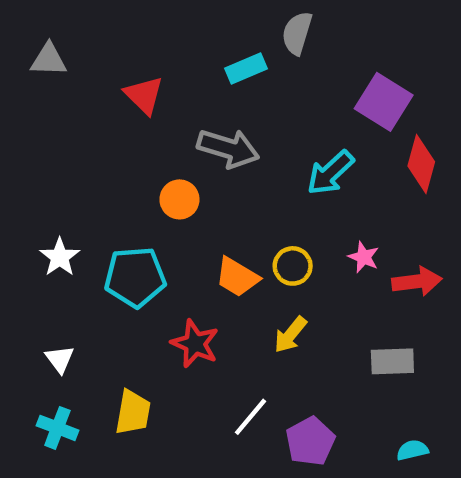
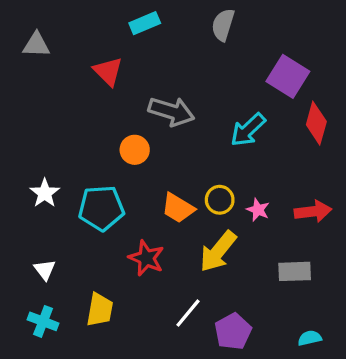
cyan rectangle: (246, 69) -> (145, 23), moved
pink star: (364, 257) -> (258, 210), moved
yellow arrow: (290, 335) -> (218, 251), size x1.5

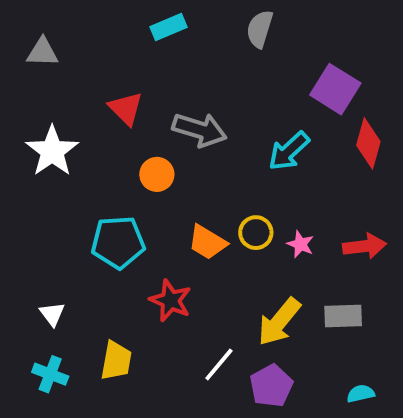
red triangle: (108, 71) -> (126, 108), moved
white star: (45, 193) -> (52, 151), moved, size x1.5
yellow arrow: (218, 251) -> (279, 322), moved

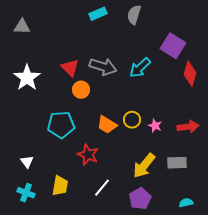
cyan rectangle: (169, 27) -> (98, 14), moved
red triangle: (126, 108) -> (70, 68), moved
cyan arrow: (289, 151) -> (140, 68), moved
white line: (219, 364) -> (102, 188), moved

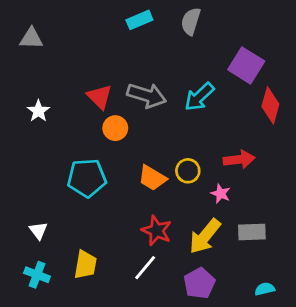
white star: (27, 78) -> (38, 111), size x0.6
pink star: (155, 126) -> (221, 194), moved
red arrow: (188, 127) -> (239, 159), moved
red star: (88, 155) -> (157, 231), moved

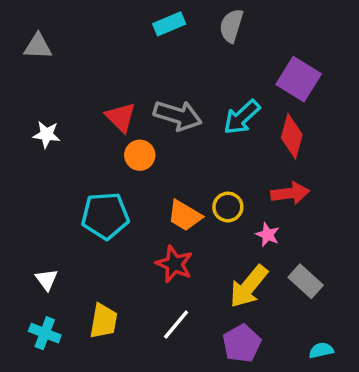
red diamond: (270, 105) -> (292, 136), moved
white star: (38, 111) -> (46, 134), turned -30
red star: (157, 231) -> (174, 264), moved
gray rectangle: (252, 232) -> (306, 281), turned 44

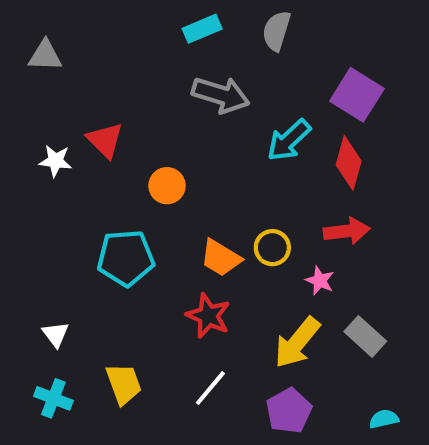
gray arrow: (178, 115) -> (221, 95), moved
red triangle: (121, 117) -> (105, 140), moved
yellow trapezoid: (103, 321) -> (124, 384), turned -30

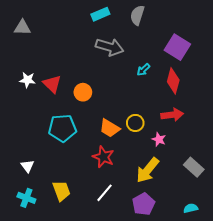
red triangle: (105, 140) -> (52, 84), moved
cyan arrow: (289, 140) -> (143, 70), size x0.6
gray rectangle: (365, 336) -> (194, 167), moved

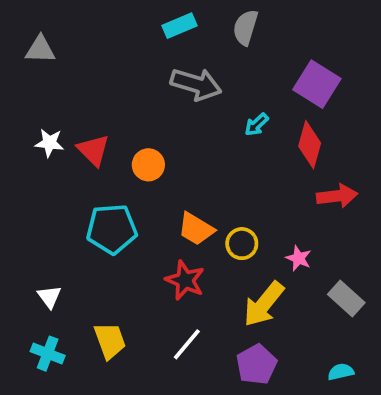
red arrow: (172, 115) -> (337, 196), moved
yellow circle: (135, 123) -> (242, 244), moved
pink star: (159, 139) -> (299, 258), moved

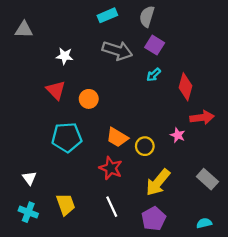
purple square: (317, 84) -> (155, 45), moved, size x0.7
white star: (49, 143) -> (65, 56), moved
pink star: (299, 258) -> (178, 135), moved
white line: (187, 344) -> (112, 207), turned -65

